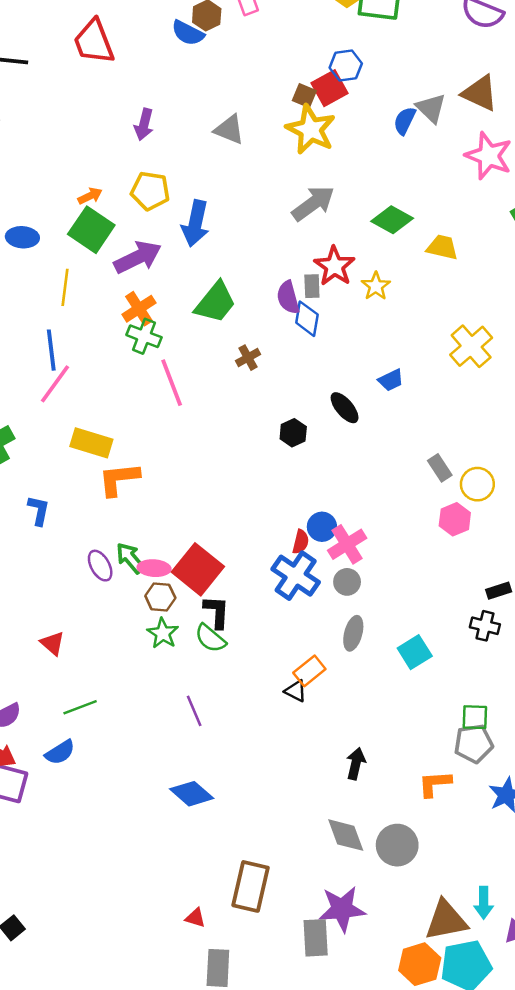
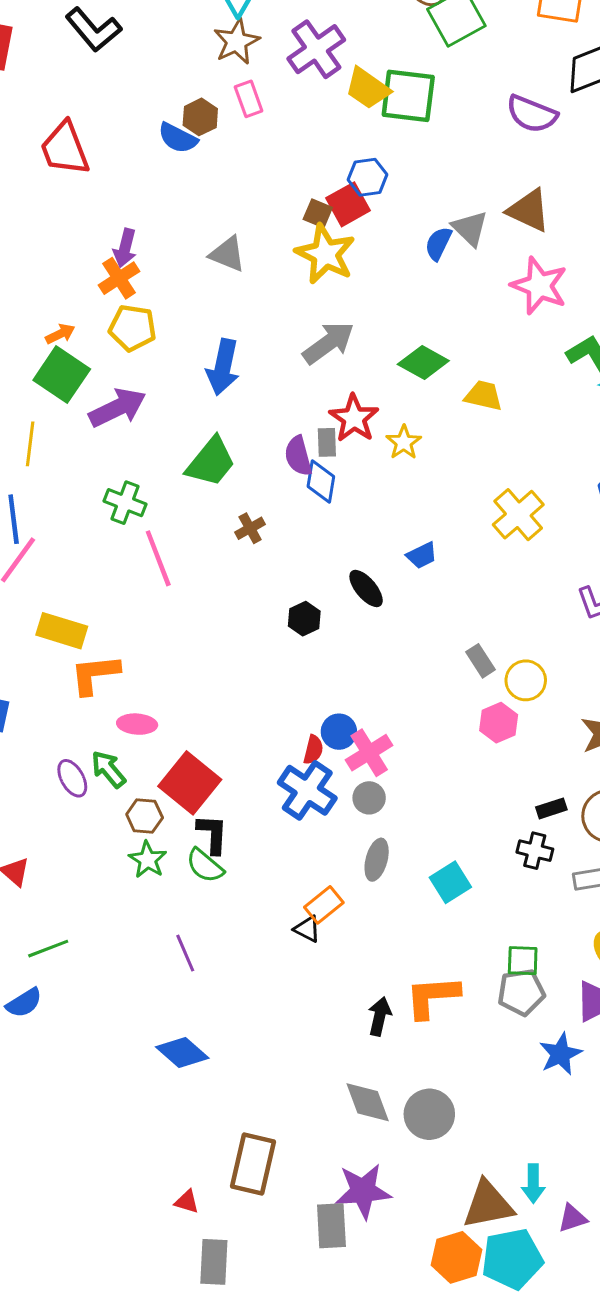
blue arrow: (195, 223) -> (223, 367), moved
orange cross: (139, 309) -> (119, 278), moved
pink ellipse: (154, 568) -> (137, 724), moved
orange L-shape: (435, 784) -> (432, 997), moved, size x1.4

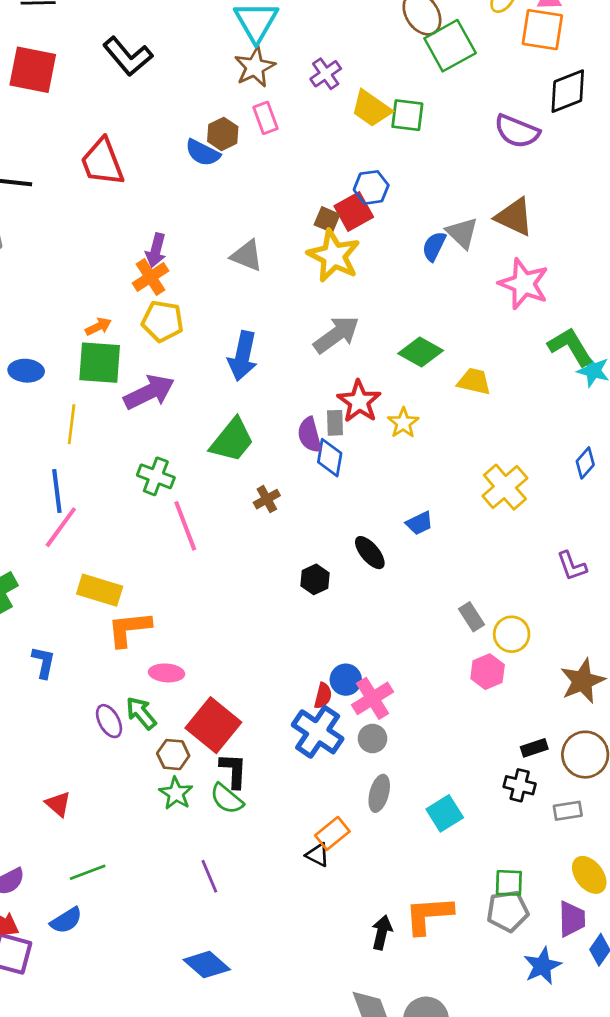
purple cross: (316, 49) -> (326, 74), size x0.6
green square: (408, 96) -> (407, 115), size x0.7
green square: (62, 375) -> (100, 363), turned -30

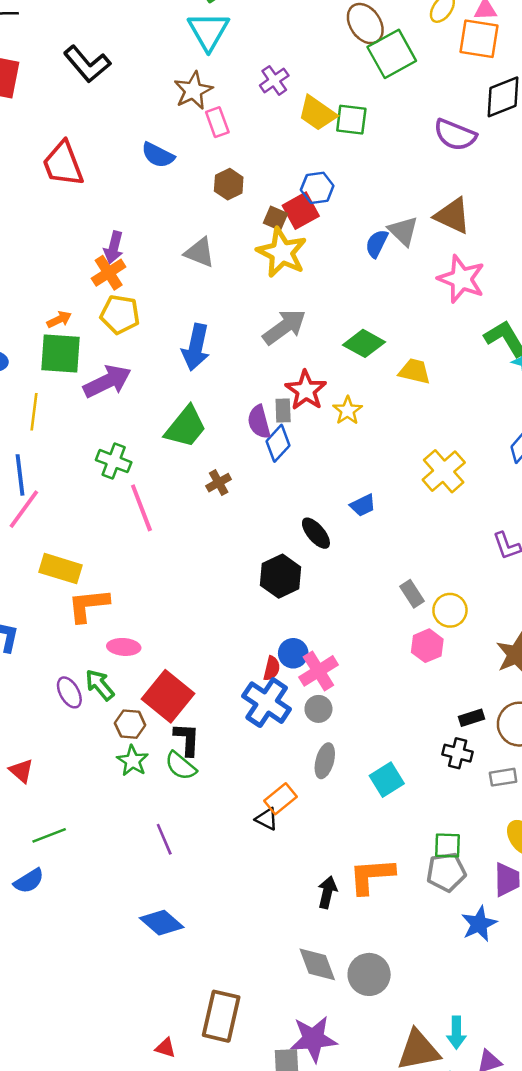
brown star: (255, 67) -> (193, 91), moved
brown hexagon: (223, 134) -> (229, 184), moved
blue diamond: (330, 458) -> (278, 443), turned 33
black hexagon: (315, 579) -> (281, 576), moved, size x1.5

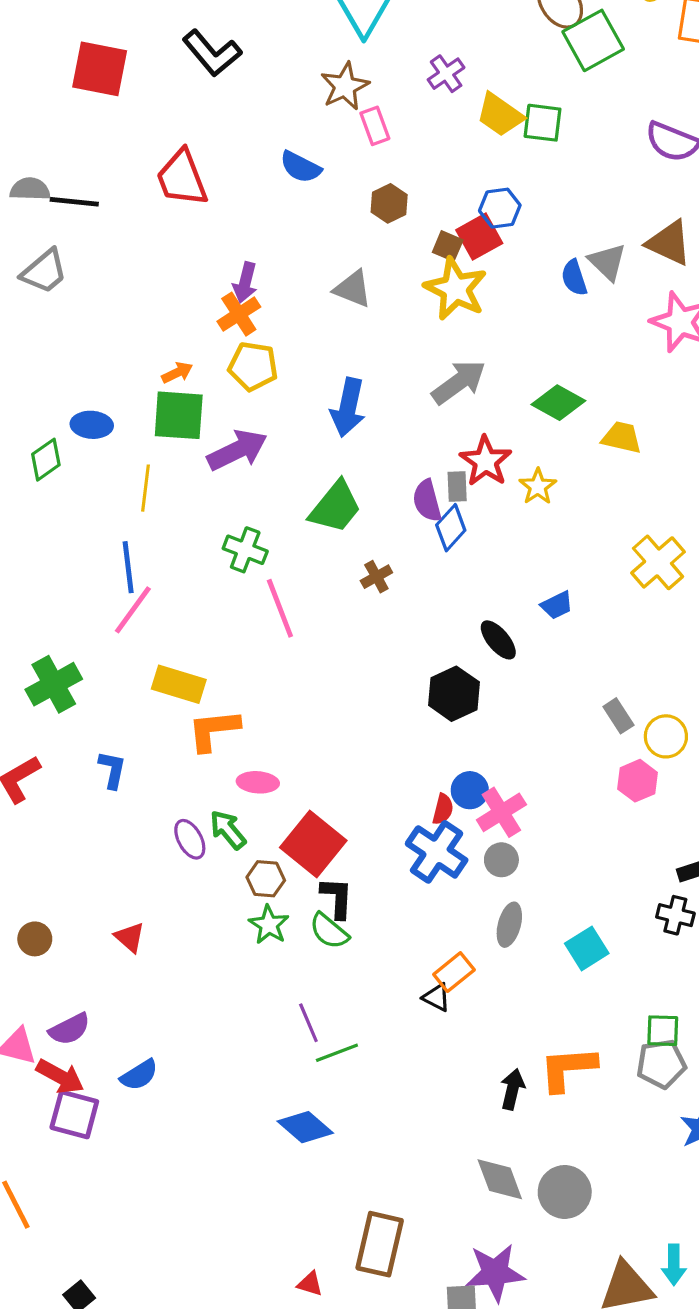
blue semicircle: (377, 244) -> (574, 278), turned -44
green line: (49, 835) -> (337, 1053), moved

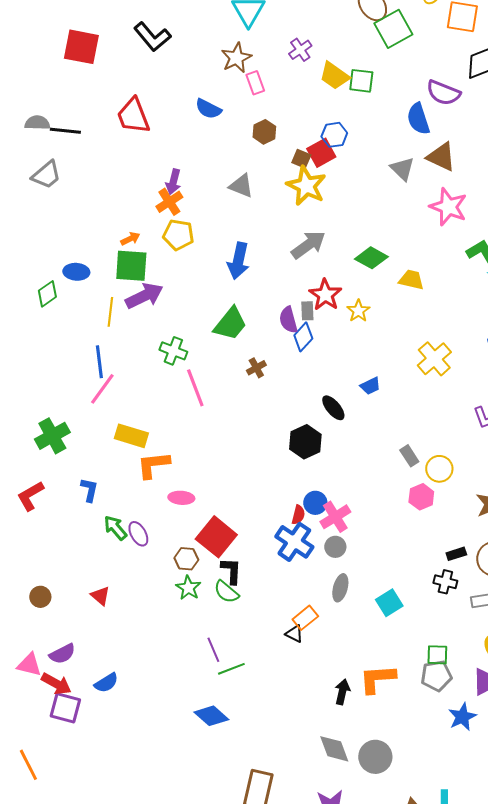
blue semicircle: (574, 278) -> (418, 119), moved, size x1.4
purple arrow: (237, 450) -> (144, 296), moved
green arrow: (228, 830) -> (115, 528), moved

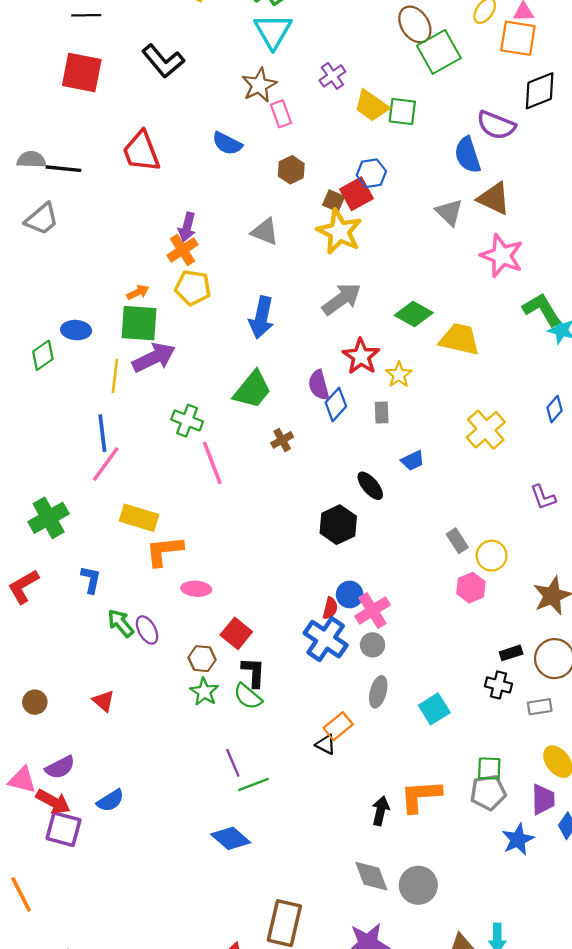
yellow trapezoid: (411, 280) -> (460, 339), size x1.4
gray rectangle: (307, 311) -> (382, 412), moved
red square: (216, 537) -> (236, 633), size x0.7

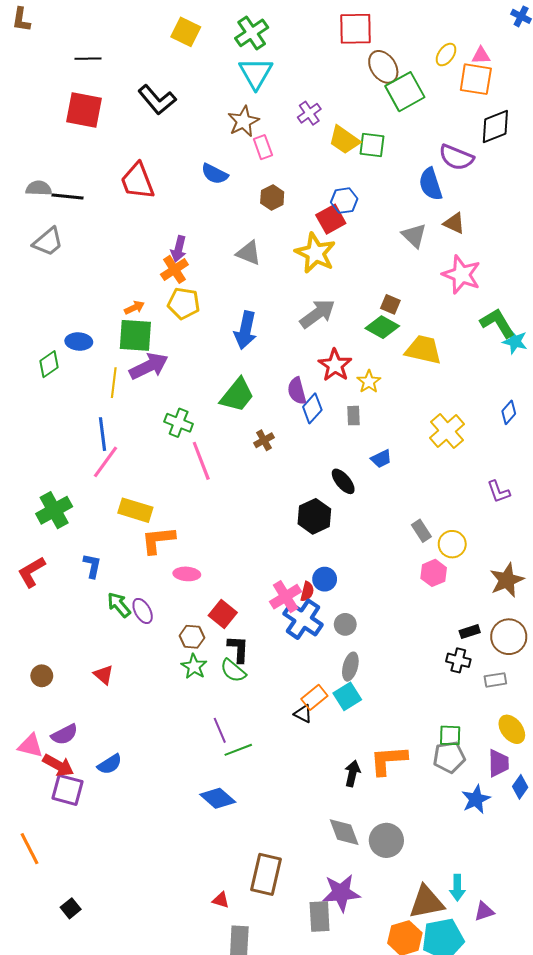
brown triangle: (494, 198) -> (454, 223), size x0.7
brown square: (334, 201) -> (390, 304), moved
pink cross: (373, 611) -> (286, 597), moved
cyan square: (434, 709) -> (347, 696), moved

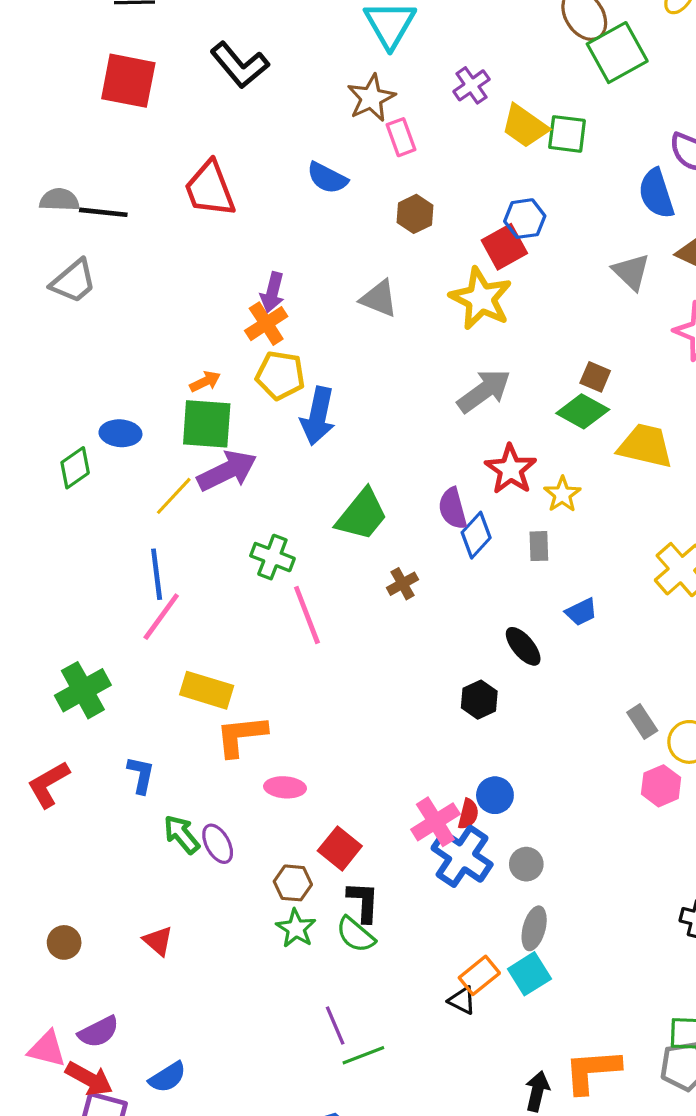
blue arrow: (245, 330) -> (318, 416), moved
yellow line: (114, 383) -> (174, 496), turned 36
black hexagon: (314, 516) -> (479, 700), size x0.7

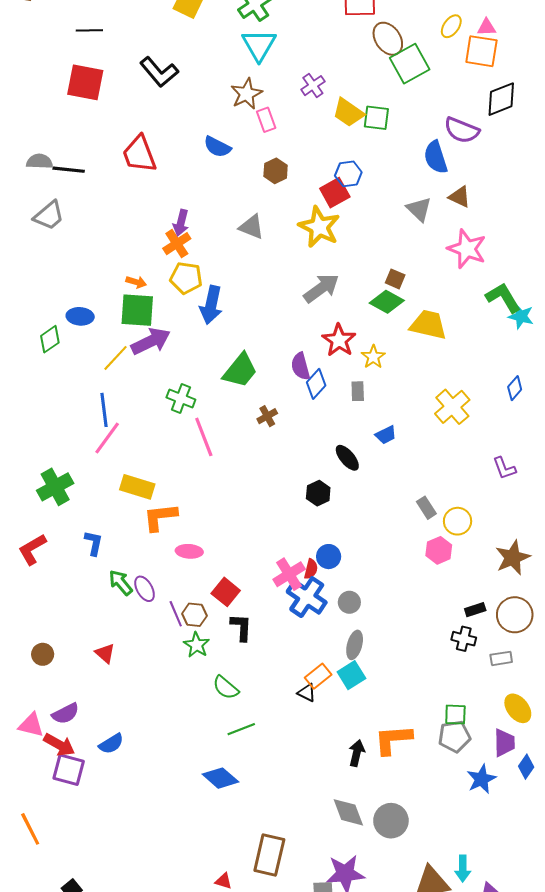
orange arrow: (205, 382) -> (136, 282), turned 42
green semicircle: (356, 935) -> (226, 688), moved
purple line: (335, 1026) -> (176, 614), moved

